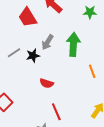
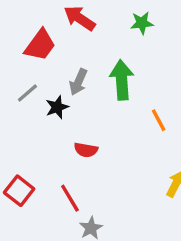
red trapezoid: (28, 17) -> (40, 45), turned -105
gray line: (14, 53) -> (27, 93), moved
red line: (56, 112) -> (70, 198), moved

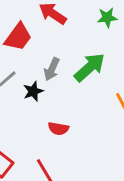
green arrow: (122, 80) -> (90, 67), turned 52

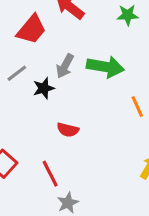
green arrow: (90, 67) -> (105, 67), turned 48

